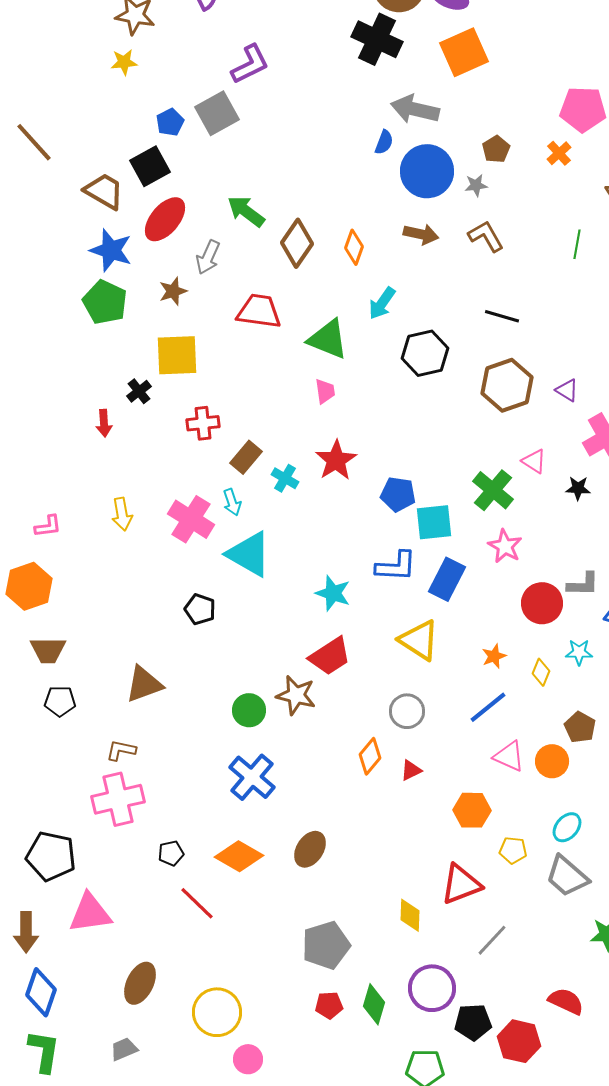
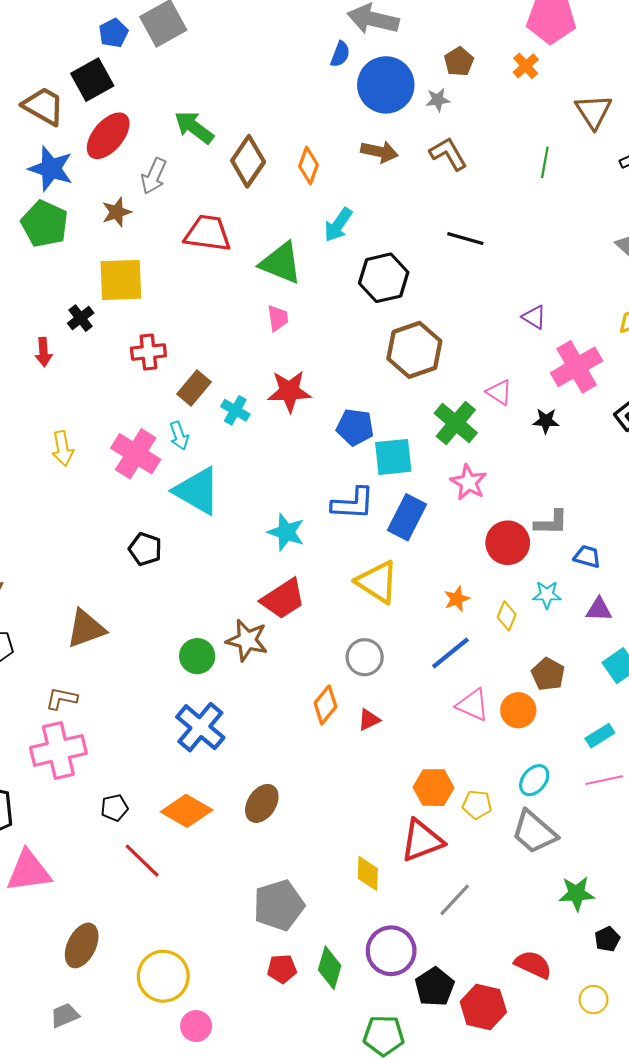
brown hexagon: (507, 385) -> (414, 350), moved
red star: (336, 460) -> (289, 391), turned 30
orange hexagon: (472, 810) -> (434, 788), moved
black pentagon: (473, 1022) -> (435, 987), turned -30

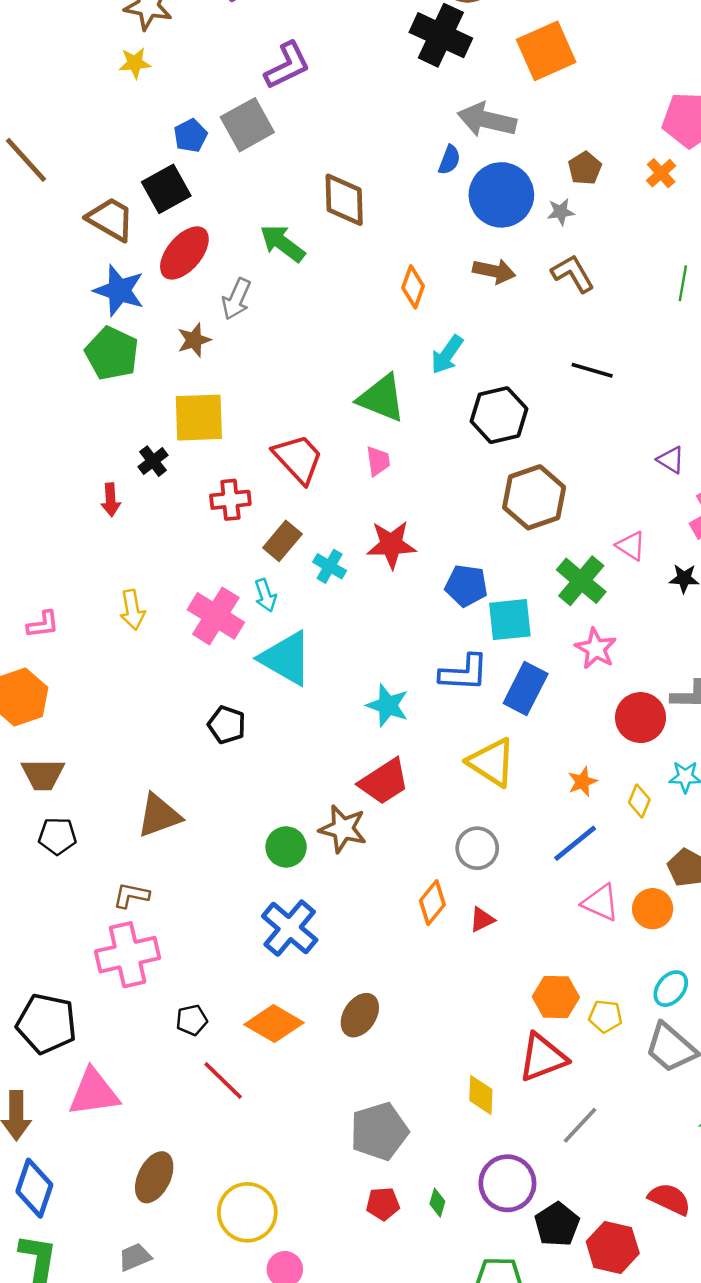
brown diamond: (248, 161) -> (344, 200), moved, turned -36
red trapezoid: (208, 233) -> (298, 459), moved, turned 39
green diamond: (330, 968) -> (437, 1203), size x0.6

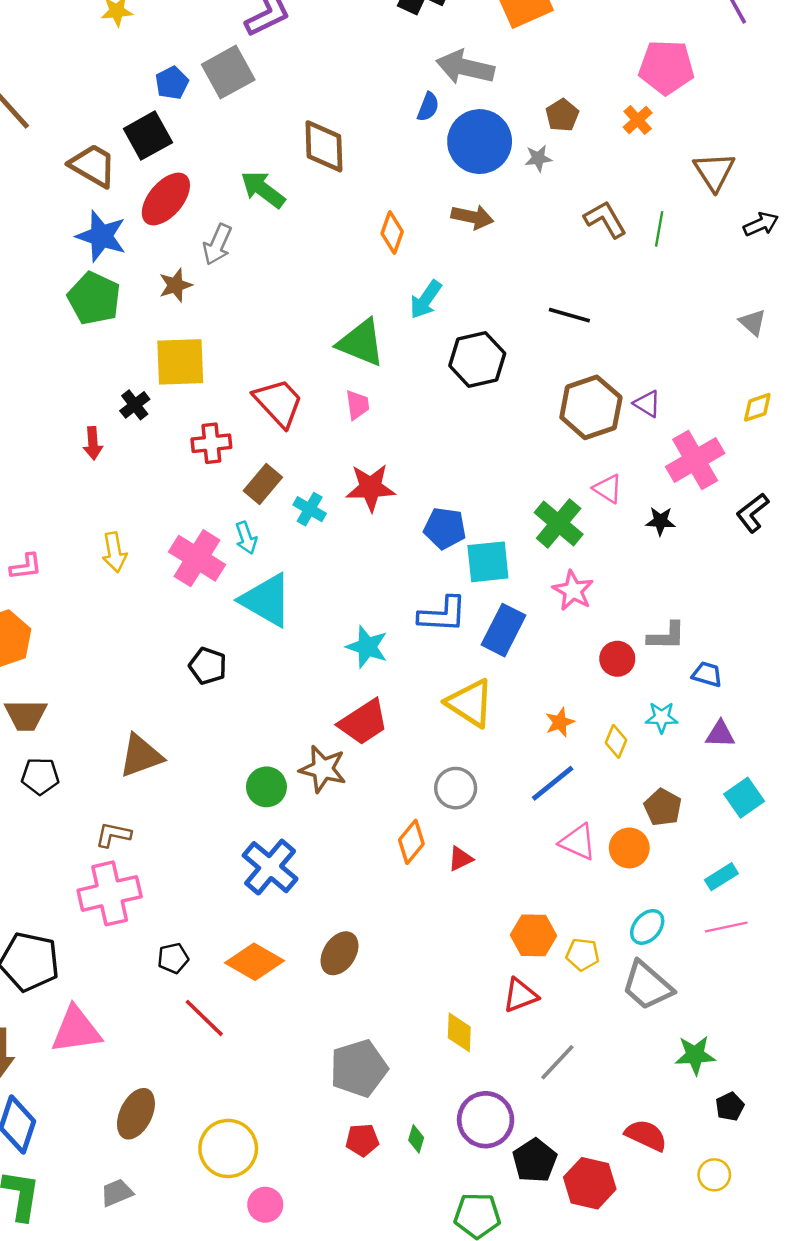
brown L-shape: (573, 274) -> (605, 219), moved
brown hexagon: (534, 497) -> (591, 407), moved
red circle: (641, 718) -> (617, 659), size x0.7
red triangle: (543, 1057) -> (520, 995), size x0.7

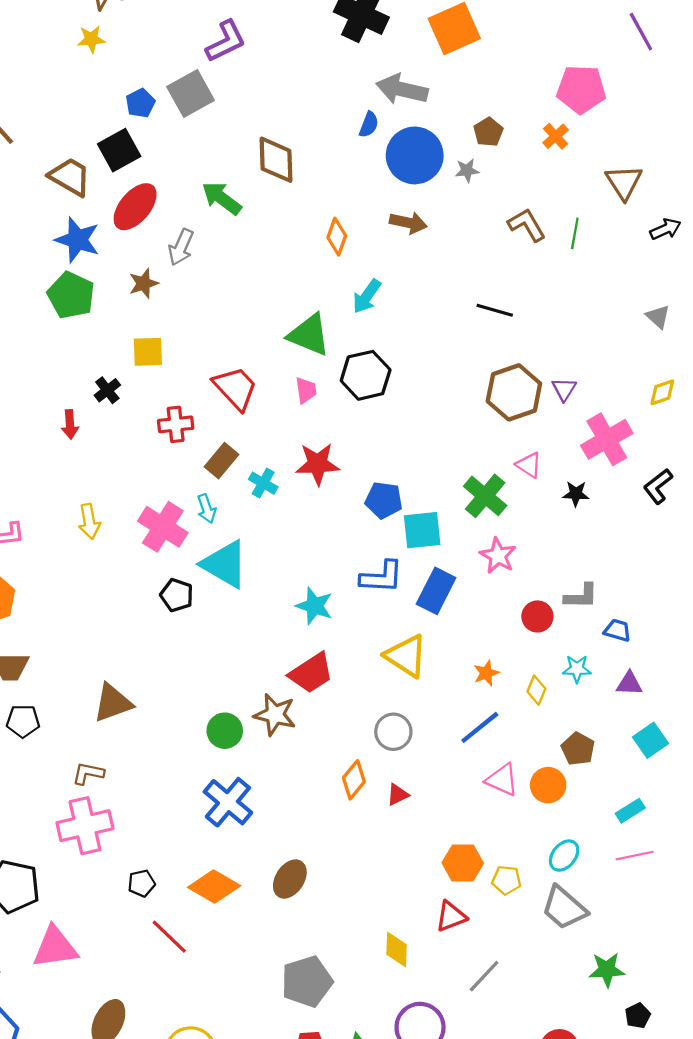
black hexagon: (477, 359) -> (366, 375), moved
yellow square: (180, 362) -> (148, 352), size x0.7
purple triangle: (647, 404) -> (564, 389), turned 30
black pentagon: (208, 666) -> (177, 595), moved

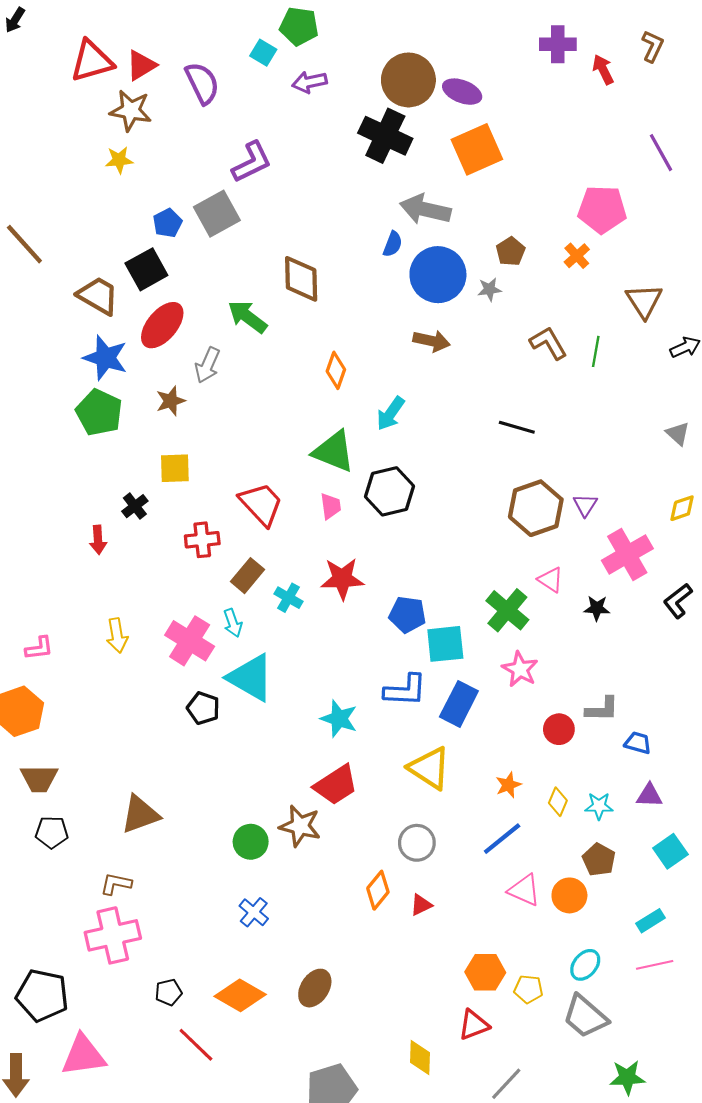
orange diamond: (337, 237) -> (336, 370), moved
cyan star: (577, 669) -> (599, 806), moved
blue cross: (228, 802) -> (254, 912), size x0.6

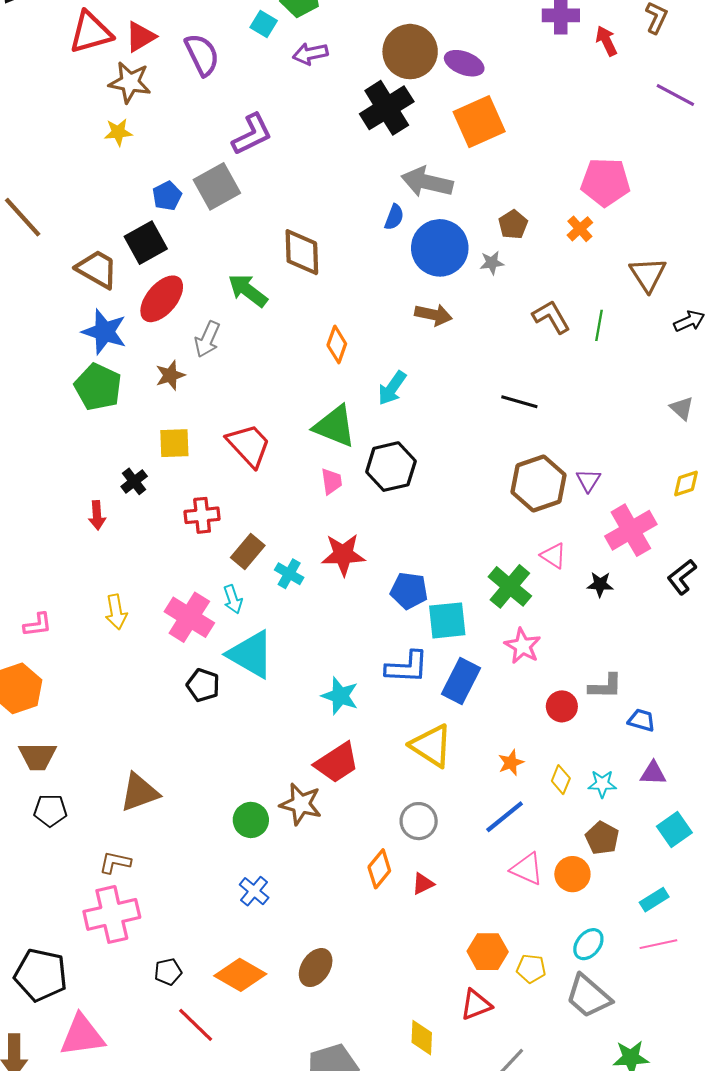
black cross: (385, 136) -> (387, 108), turned 33
purple line: (661, 153) -> (675, 95), moved, turned -33
red trapezoid: (261, 504) -> (249, 445), moved

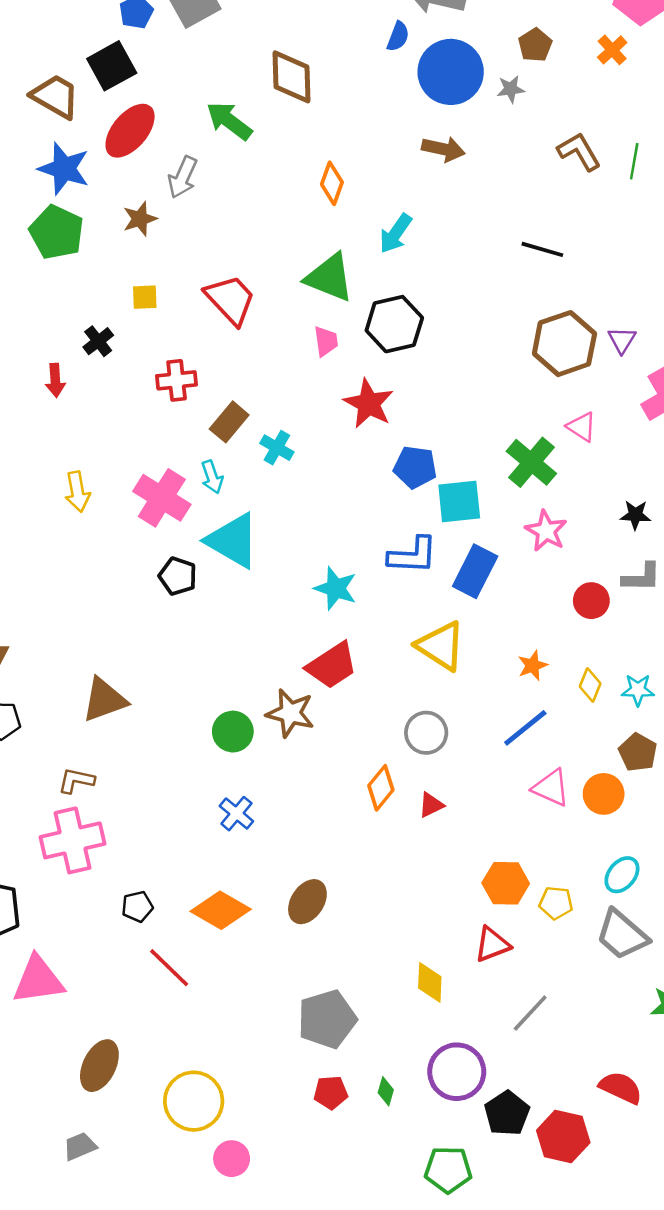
yellow square: (174, 443) -> (145, 297), size x0.7
red star: (343, 555) -> (369, 404), moved, turned 30
black star: (600, 584) -> (635, 515), moved

